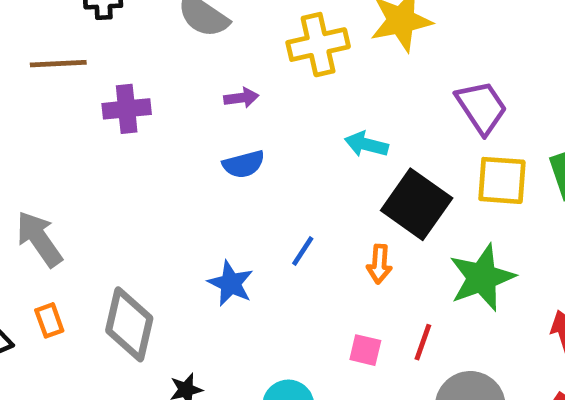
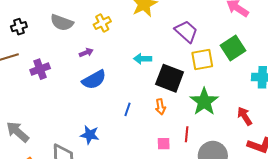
yellow cross: (318, 45) -> (102, 23), moved, size x0.7
blue semicircle: (244, 164) -> (94, 80), size x1.4
blue star: (231, 283) -> (90, 135), moved

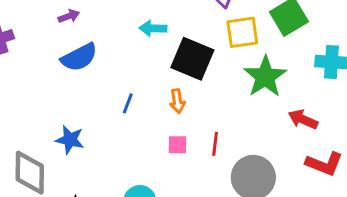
green star: (204, 102) -> (265, 77), moved
red arrow: (245, 116) -> (303, 119), turned -36
pink square: (164, 144) -> (177, 145), moved

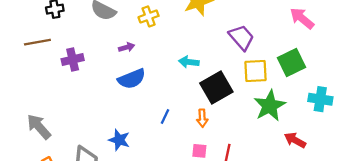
black square: (192, 59) -> (216, 87), turned 32

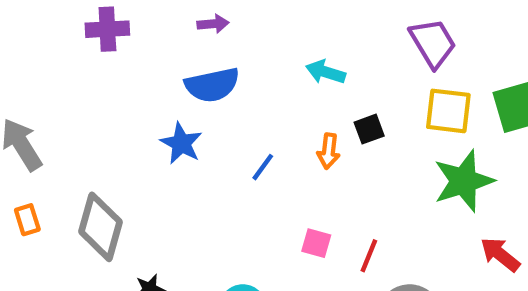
black square: (216, 87) -> (369, 129), size x0.5
orange arrow: (202, 118) -> (329, 151), moved
blue star: (119, 140) -> (181, 143), moved

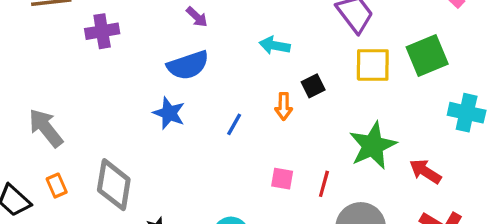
purple arrow: (213, 24) -> (197, 17), moved, turned 55
green star: (464, 181) -> (373, 146), moved

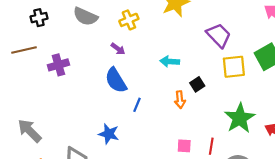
blue semicircle: (188, 65) -> (116, 80), turned 84
blue star: (169, 113) -> (109, 134), moved
blue line: (234, 124) -> (137, 105), moved

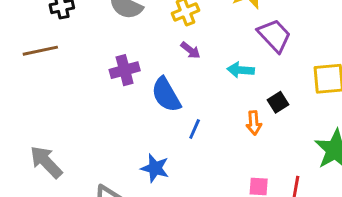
purple trapezoid: (219, 35) -> (274, 35), moved
purple arrow: (118, 49) -> (190, 50), moved
purple cross: (58, 65) -> (125, 70), moved

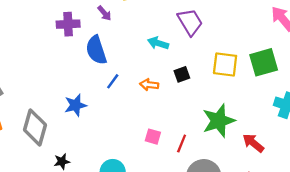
purple arrow: (190, 50) -> (104, 13), moved
orange arrow: (254, 123) -> (149, 85), moved, turned 90
blue star: (155, 168) -> (76, 105), turned 30

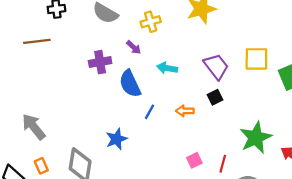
purple trapezoid: (190, 22) -> (216, 66), moved
cyan arrow: (158, 43) -> (167, 68), moved
yellow square: (225, 65) -> (256, 59), moved
pink square: (153, 137) -> (194, 160), turned -35

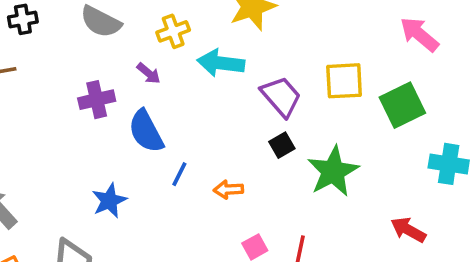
cyan arrow: (167, 68) -> (221, 63), moved, size x1.4
orange arrow: (185, 111) -> (228, 190), moved
green star: (256, 138) -> (333, 171), moved
blue star: (116, 139) -> (109, 201), moved

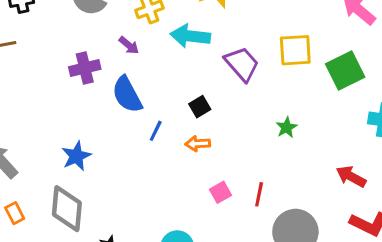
black square: (282, 145) -> (200, 107), moved
green star: (333, 171) -> (287, 127), size x0.5
blue star: (109, 201) -> (76, 156), moved

